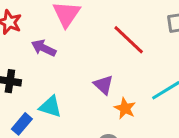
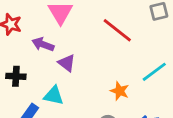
purple triangle: (103, 85) -> (67, 63), moved

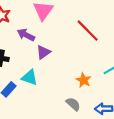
purple triangle: (67, 63) -> (43, 52), turned 40

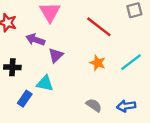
orange star: (84, 80) -> (98, 63), moved

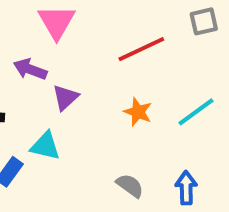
red line: (99, 27) -> (141, 49), turned -64
blue arrow: (126, 106) -> (186, 188), turned 96

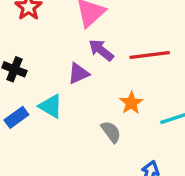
purple arrow: (30, 69) -> (101, 50), moved
gray semicircle: (130, 186) -> (111, 132), moved

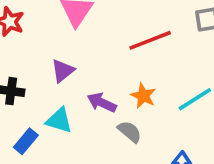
purple arrow: (101, 50) -> (102, 103), moved
purple triangle: (78, 73) -> (63, 71), moved

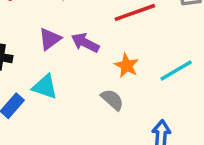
purple arrow: (102, 103) -> (85, 43), moved

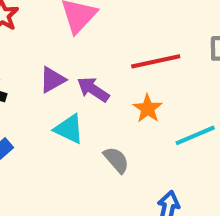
orange star: (127, 66) -> (148, 109), moved
cyan triangle: (45, 87) -> (69, 129), moved

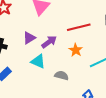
purple arrow: (93, 89) -> (49, 42), turned 112
gray semicircle: (116, 160) -> (62, 75), turned -32

